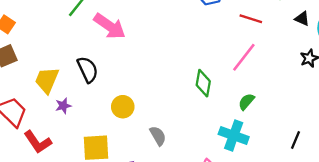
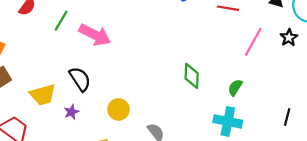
pink line: (244, 57) -> (253, 42), moved
yellow trapezoid: (47, 80) -> (43, 95), turned -120
purple star: (63, 106) -> (71, 112), moved

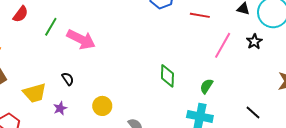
black semicircle: (80, 79) -> (68, 79), size x0.6
black line: (287, 117) -> (253, 113), turned -63

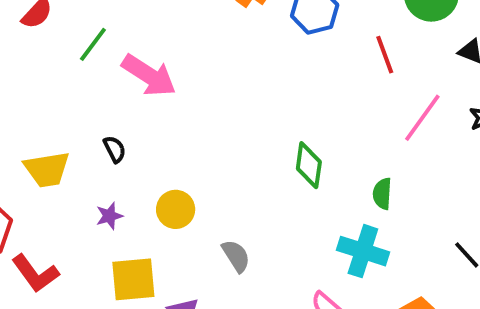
red line: (200, 15) -> (385, 55), turned 54
green semicircle: (206, 86) -> (382, 194), turned -35
purple star: (60, 108) -> (109, 216), moved

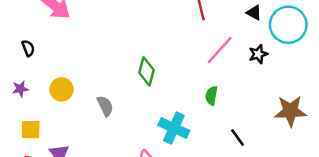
green semicircle: (382, 194) -> (211, 96), moved
gray semicircle: (236, 256) -> (105, 106), moved
yellow square: (133, 279) -> (31, 130), size x0.7

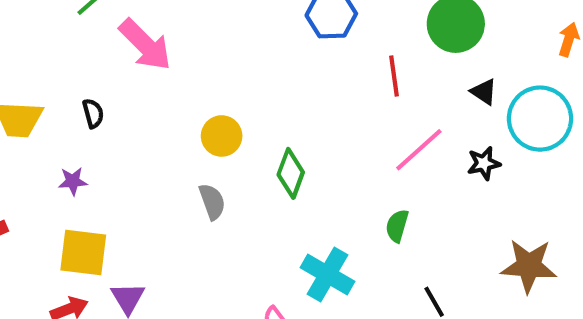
yellow circle: (61, 89) -> (222, 136), moved
gray semicircle: (105, 106) -> (212, 202), moved
yellow square: (31, 130) -> (83, 252), size x1.4

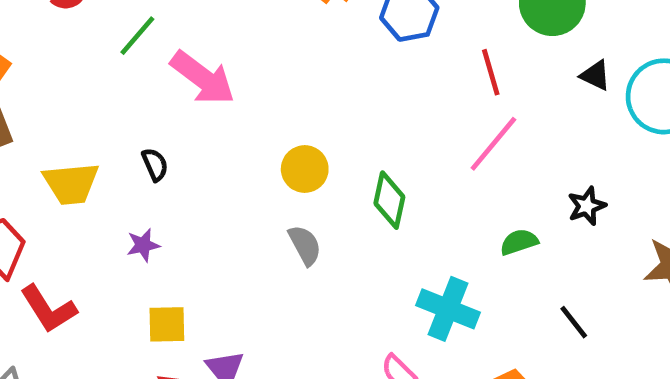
pink line: (419, 150) -> (493, 144), moved
black star: (484, 163) -> (587, 206), moved
green semicircle: (397, 226) -> (519, 242), turned 64
yellow square: (83, 252) -> (167, 324), size x0.7

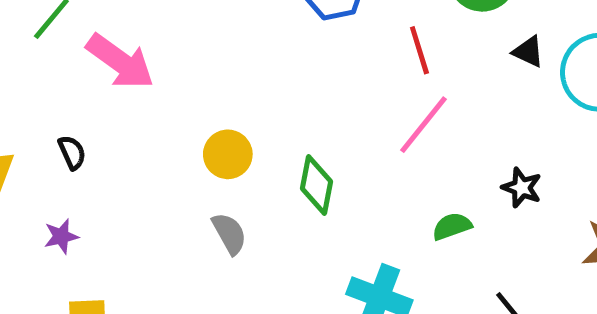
black star: (587, 206) -> (522, 188), turned -30

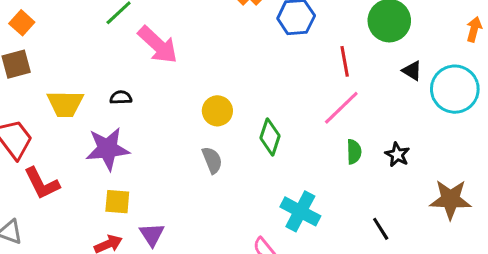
black semicircle: (72, 152) -> (121, 97), turned -75
green semicircle: (452, 226) -> (354, 152), moved, turned 100
purple star: (61, 236) -> (107, 149), size x2.0

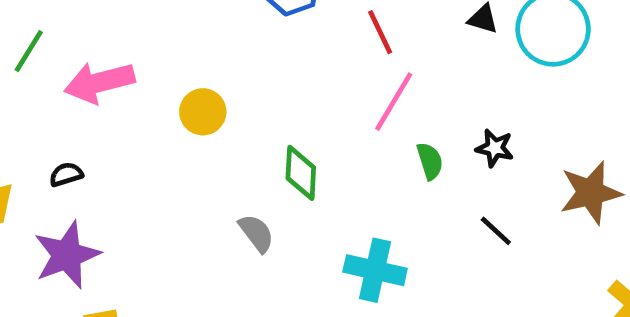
pink arrow: (158, 45) -> (99, 82), turned 138
yellow circle: (217, 111) -> (203, 112), moved
gray semicircle: (212, 160) -> (256, 233), moved
black line: (381, 229) -> (496, 231), moved

